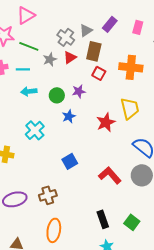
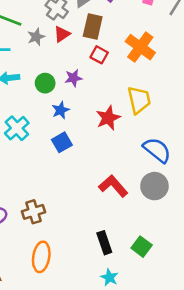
orange cross: (131, 67) -> (140, 47), turned 30
blue square: (70, 161) -> (62, 142), moved

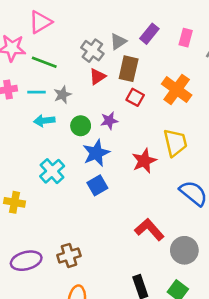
gray star: (36, 37) -> (62, 95), moved
blue star: (61, 110) -> (96, 153), size x1.5
gray circle: (154, 186) -> (184, 250), moved

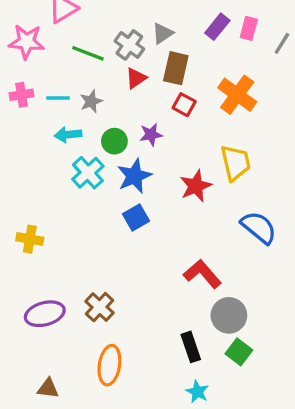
purple rectangle: (149, 34) -> (217, 27), moved
green line: (44, 62) -> (88, 53), moved
cyan cross: (52, 171) -> (88, 173), moved
gray circle: (184, 250) -> (229, 315), moved
brown cross: (69, 255) -> (100, 307), turned -30

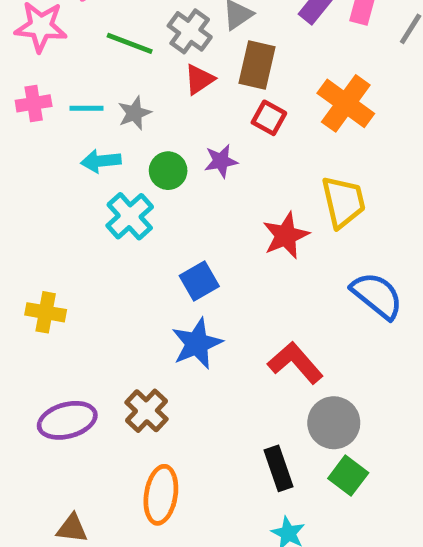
blue star: (134, 176) -> (197, 344), moved

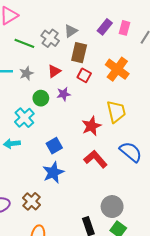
red triangle: (199, 79) -> (54, 71), moved
cyan arrow: (101, 161) -> (12, 144), moved
red L-shape: (295, 363) -> (96, 159), moved

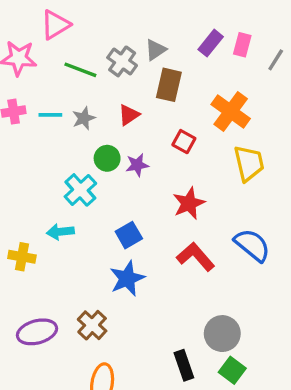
red square: (84, 75) -> (184, 142), moved
purple star: (64, 94) -> (137, 165), moved
yellow trapezoid: (116, 112) -> (249, 163), moved

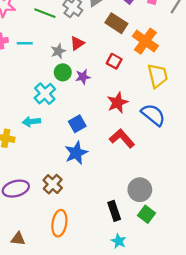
brown rectangle: (169, 85) -> (116, 23), moved, turned -70
gray star: (84, 118) -> (58, 51), moved
blue semicircle: (252, 245) -> (153, 115), moved

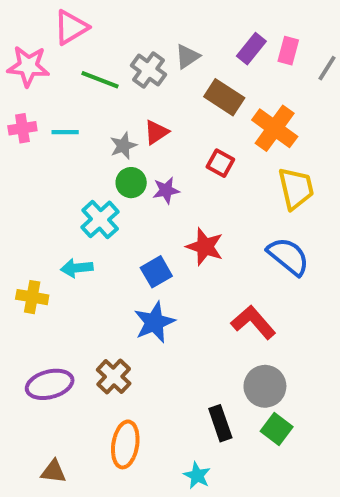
red star: (117, 103) -> (205, 247), moved, turned -30
red L-shape: (122, 138) -> (253, 322), moved
cyan star: (119, 241) -> (197, 476), moved

